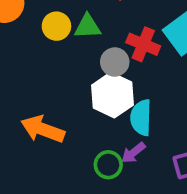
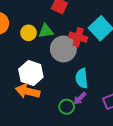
gray circle: (115, 62) -> (63, 49), size x1.6
white hexagon: (112, 95) -> (31, 73), moved

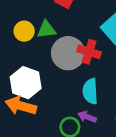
red cross: (78, 37) -> (89, 52), moved
purple arrow: (80, 98) -> (87, 117), turned 64

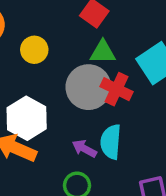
green triangle: (46, 30) -> (103, 52), moved
purple arrow: (87, 117) -> (84, 149), moved

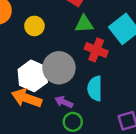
gray circle: (88, 87) -> (59, 68), moved
purple arrow: (84, 149) -> (64, 102), moved

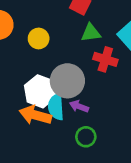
cyan semicircle: (95, 88) -> (56, 107), moved
purple arrow: (64, 102) -> (79, 106), moved

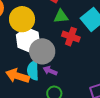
yellow circle: (39, 38) -> (22, 19), size x1.6
white hexagon: (40, 91) -> (28, 40), moved

